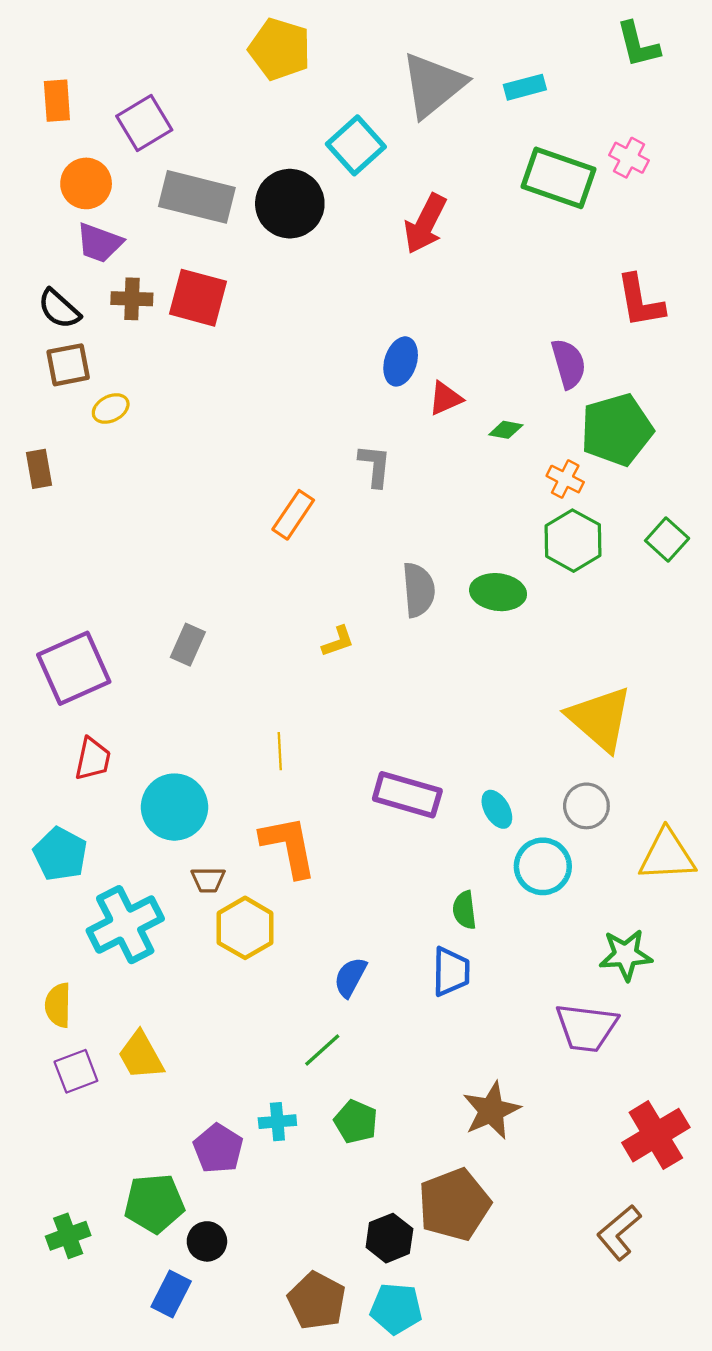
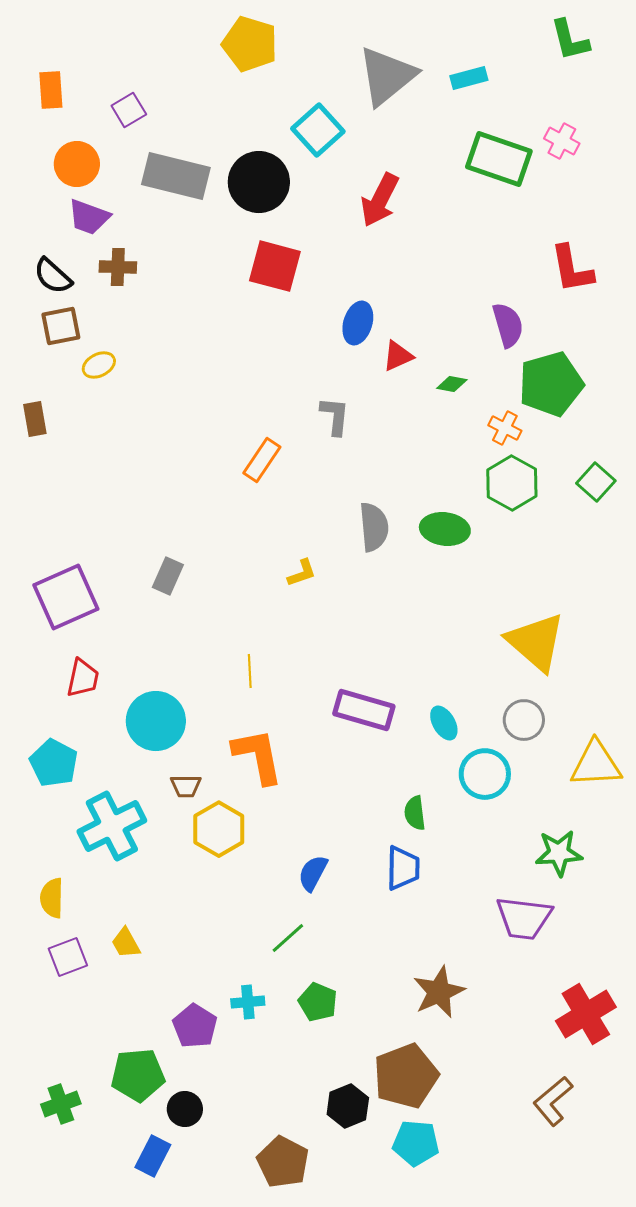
purple square: (144, 123) -> (129, 110), size x0.7
red square: (198, 298) -> (275, 266), moved
yellow trapezoid: (141, 1056) -> (126, 943), size x0.7
cyan pentagon: (396, 1309) -> (416, 1143), moved

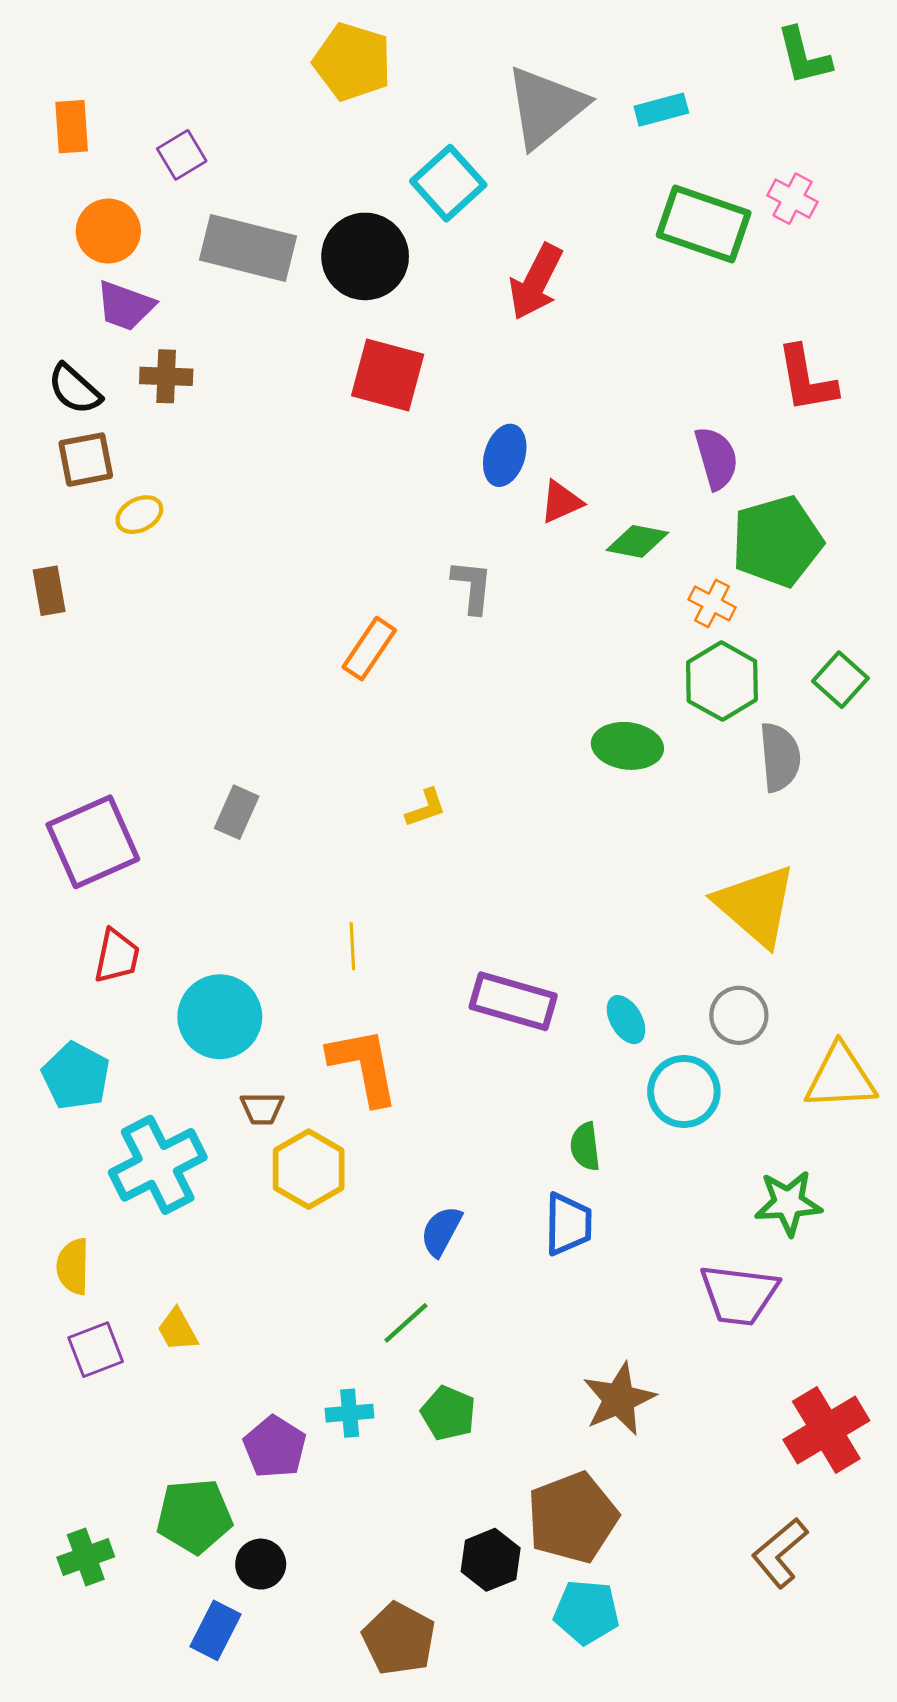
green diamond: (452, 384) -> (637, 541), size x1.4
gray semicircle: (374, 527) -> (780, 757), moved

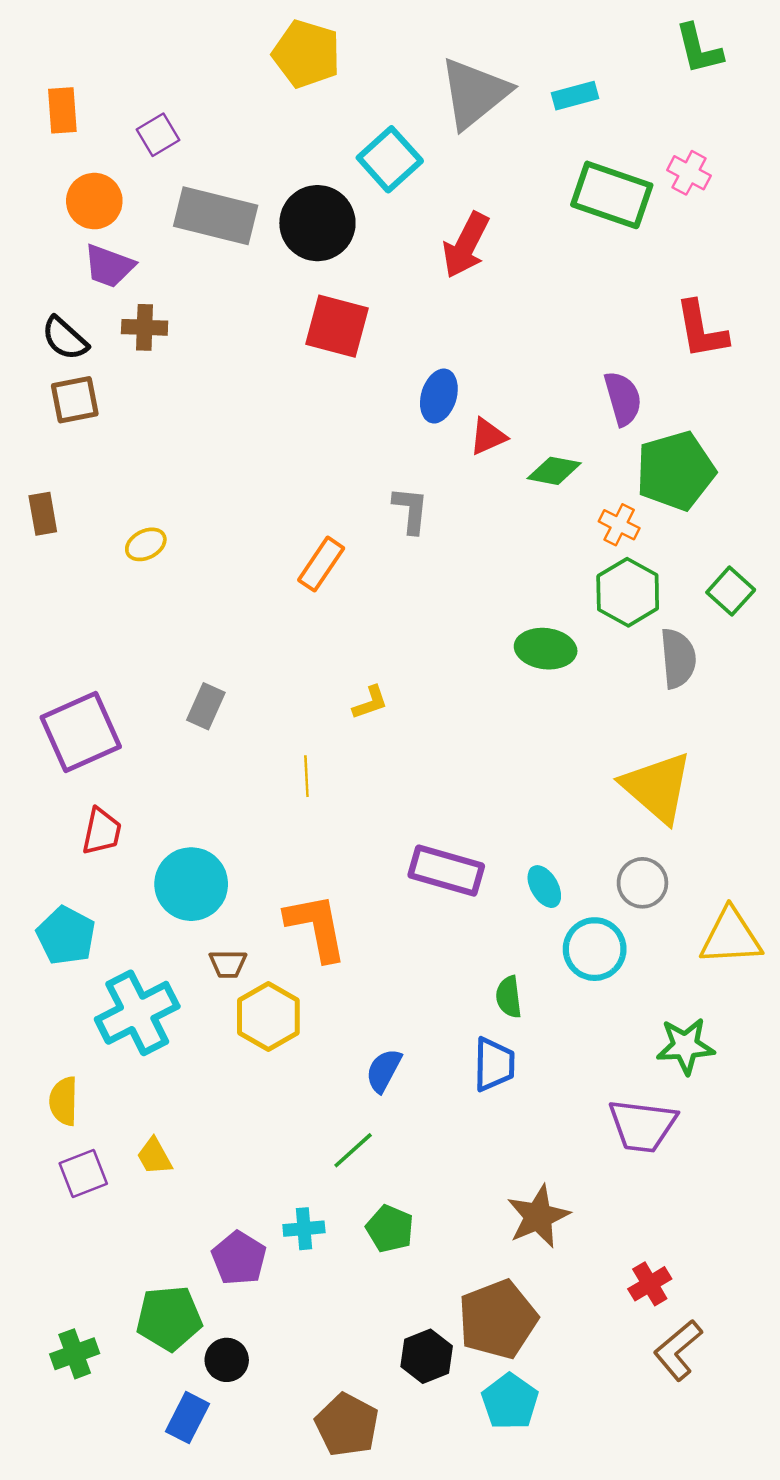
yellow ellipse: (139, 515) -> (146, 544), moved
yellow line: (352, 946) -> (306, 776), moved
red cross: (826, 1430) -> (650, 1284), moved, size x0.6
cyan pentagon: (587, 1612) -> (510, 1402), turned 30

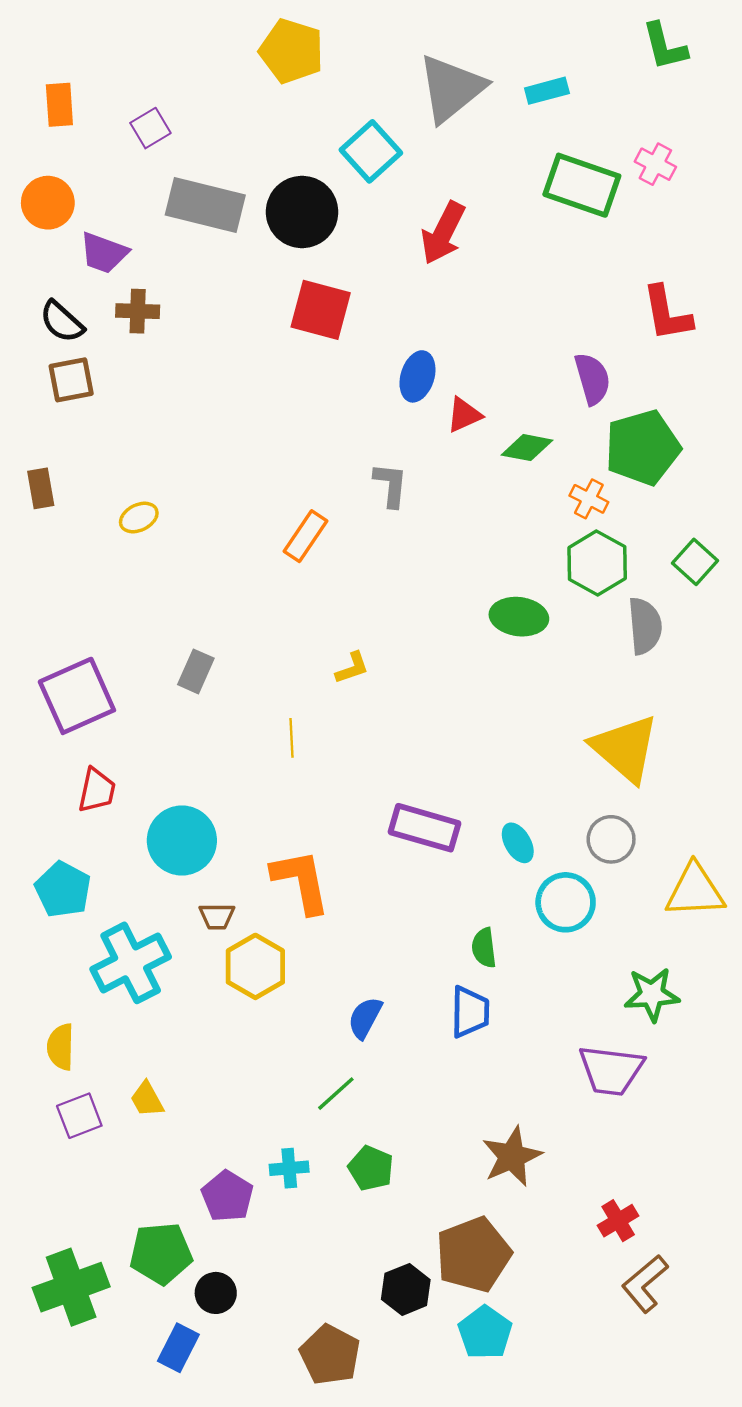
orange circle: (94, 201) -> (48, 203), moved
green cross: (75, 1354) -> (71, 1287), size x1.6

